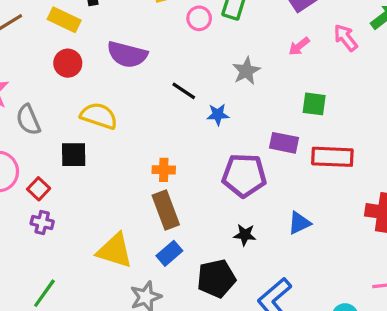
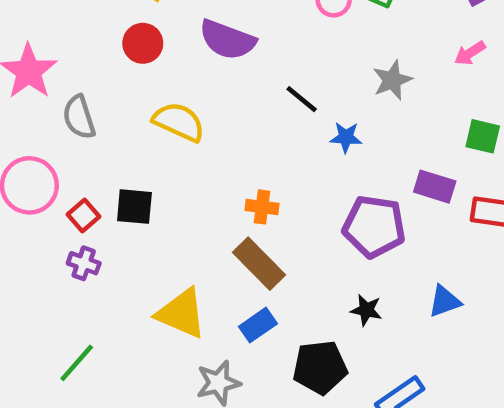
black square: (74, 155) -> (134, 207), moved
brown rectangle: (166, 210) -> (259, 264), turned -30

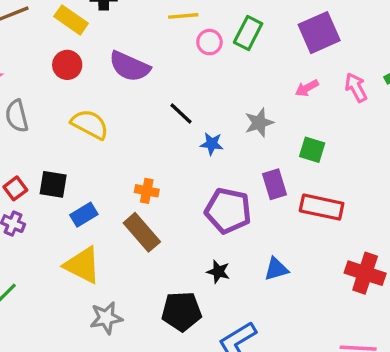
gray star: (392, 80) -> (259, 123), moved
purple rectangle: (435, 187) -> (275, 184), turned 52
blue rectangle: (258, 325) -> (84, 215), moved

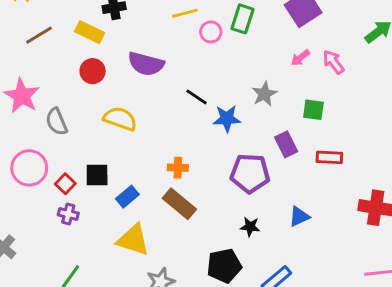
pink arrow: (356, 87) -> (334, 62), moved
blue star: (212, 144) -> (227, 119), size x1.4
red rectangle: (322, 207) -> (329, 157), size x0.7

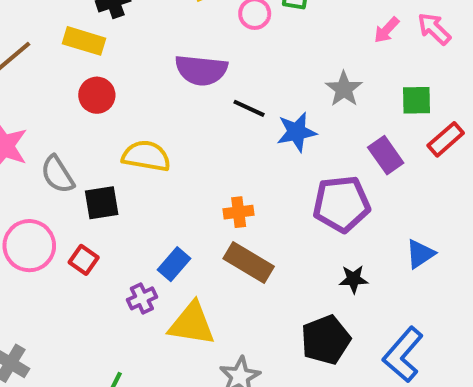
purple semicircle: (146, 64) -> (201, 70), moved
red rectangle: (329, 157) -> (446, 139), moved, turned -35
black square: (97, 175) -> (102, 203), moved
purple cross: (68, 214) -> (142, 298), moved, turned -30

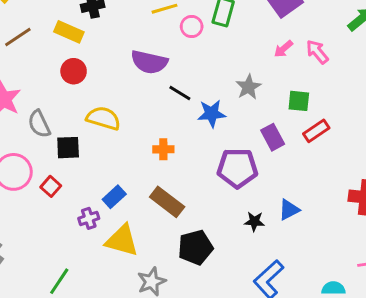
orange cross: (239, 212) -> (163, 149), moved
black star: (353, 279) -> (254, 221), moved
black pentagon: (326, 340) -> (195, 247), moved

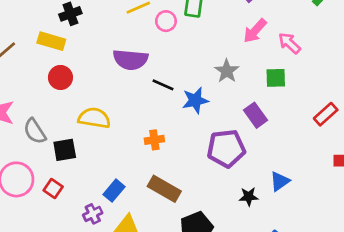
pink arrow: (283, 49) -> (255, 31), size x1.4
pink arrow: (317, 52) -> (289, 43), moved
red rectangle: (316, 131) -> (326, 114), moved

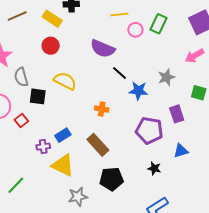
blue triangle: (280, 181) -> (181, 151), moved

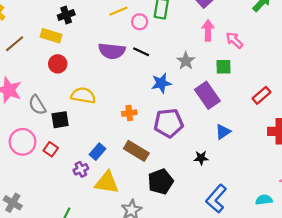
pink arrow: (195, 56) -> (208, 30), turned 138
black line: (120, 73) -> (141, 52), moved
purple rectangle: (177, 114) -> (207, 95), size x1.4
purple pentagon: (149, 130) -> (169, 123), moved

